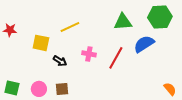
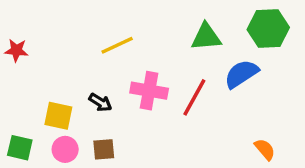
yellow square: (41, 43) -> (58, 116), moved
pink cross: (89, 54) -> (149, 91), size x1.5
orange semicircle: (170, 89) -> (265, 149), moved

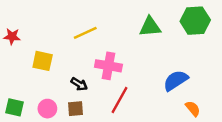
blue semicircle: (241, 74) -> (176, 80), moved
red line: (194, 97) -> (119, 100), moved
black arrow: (100, 102) -> (79, 84), moved
yellow square: (58, 116) -> (43, 61), moved

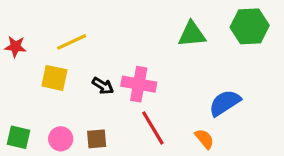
yellow line: (85, 33) -> (72, 42), moved
black arrow: (79, 84) -> (103, 86), moved
red line: (119, 100) -> (153, 128), turned -60
orange semicircle: (193, 109) -> (204, 139), moved

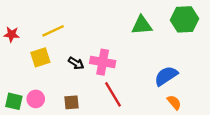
yellow square: (54, 78) -> (40, 57), turned -30
pink circle: (61, 139) -> (36, 99), moved
orange semicircle: (204, 139) -> (174, 102), moved

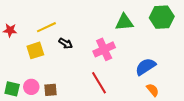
pink cross: (103, 62) -> (104, 49), moved, turned -35
black arrow: (76, 63) -> (66, 43), moved
brown square: (71, 102) -> (50, 90), moved

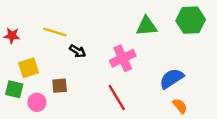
yellow line: (46, 27) -> (55, 32), turned 42
yellow square: (35, 50) -> (29, 68), moved
green square: (12, 89) -> (14, 89), moved
brown square: (50, 90) -> (60, 86), moved

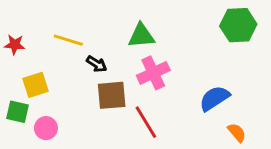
green triangle: (147, 26) -> (141, 36), moved
brown square: (60, 86) -> (112, 95), moved, size x1.5
orange semicircle: (180, 106) -> (237, 133), moved

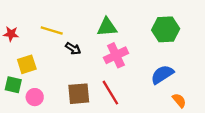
green hexagon: (238, 25) -> (166, 29), moved
brown square: (112, 95) -> (79, 94), moved

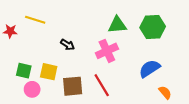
green triangle: (107, 27) -> (117, 25), moved
yellow line: (52, 30) -> (35, 20), moved
yellow square: (27, 64) -> (49, 72), moved, turned 30
green square: (13, 85) -> (24, 71), moved

